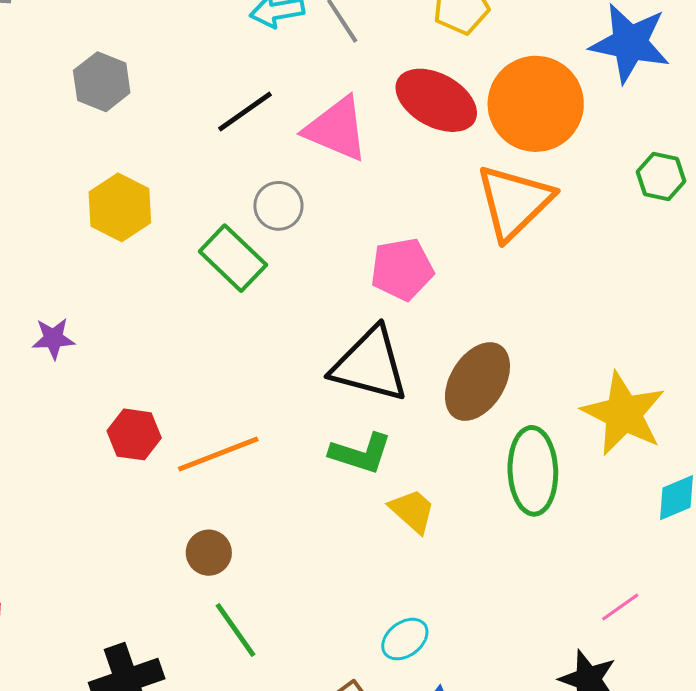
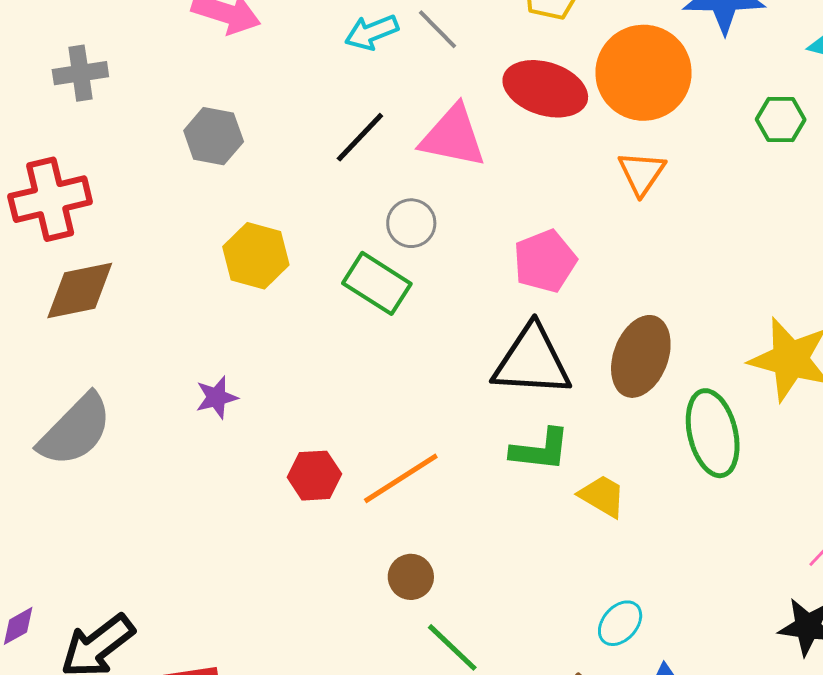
orange triangle: (514, 202) -> (642, 173), size x0.6

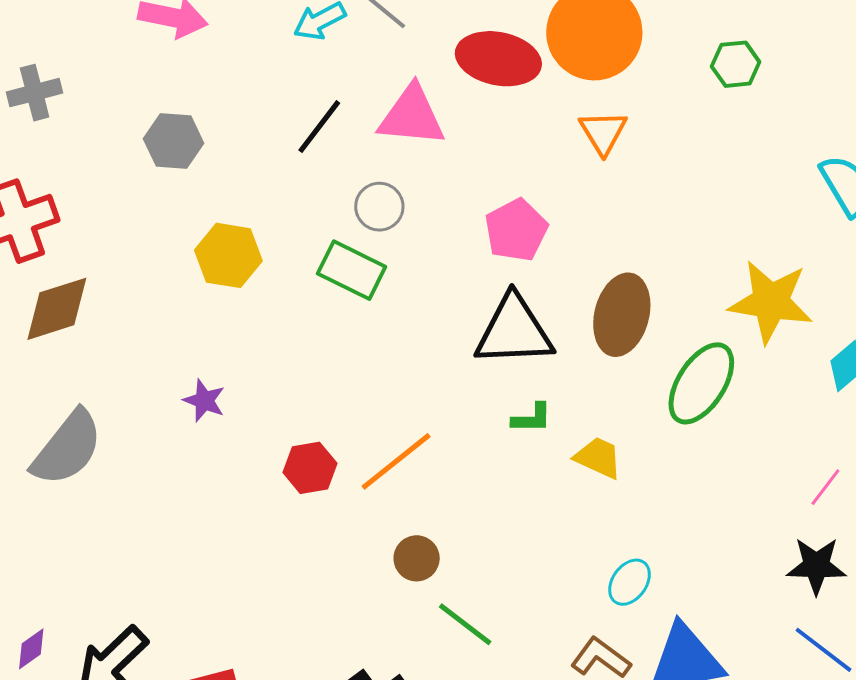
purple star: (217, 397) -> (204, 401), turned -30
green ellipse: (713, 433) -> (701, 383), turned 52
green L-shape: (540, 450) -> (532, 418), size x0.7

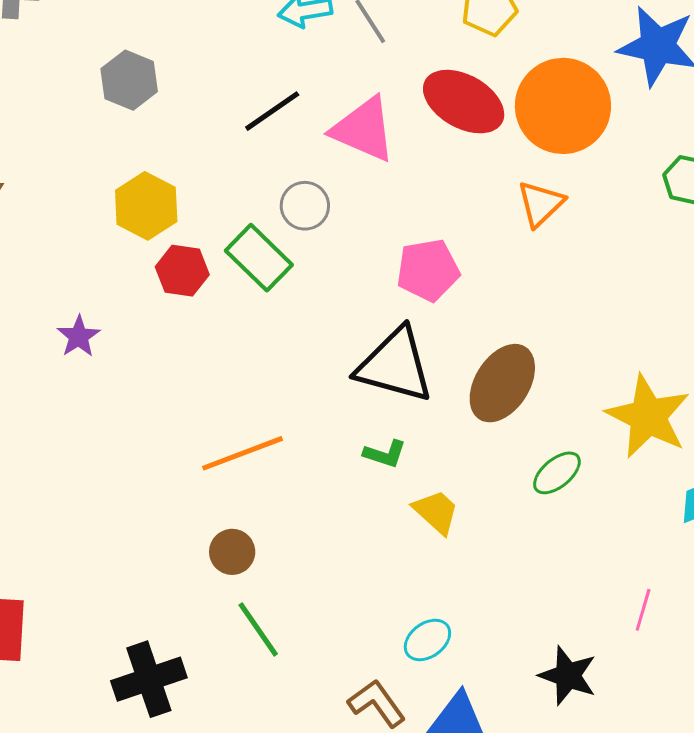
green ellipse: (701, 383) -> (557, 473), size x0.6
red hexagon: (310, 468) -> (182, 271), moved
pink line: (825, 487) -> (643, 610), turned -39
black star: (816, 566) -> (568, 676), moved

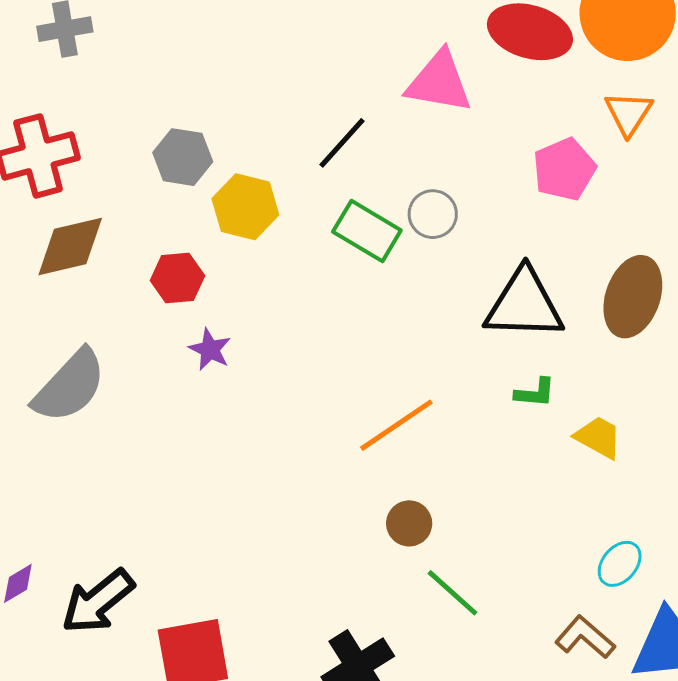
gray hexagon: (129, 80) -> (183, 157), moved
black line: (272, 111) -> (342, 143), moved
gray circle: (305, 206) -> (433, 214), moved
pink pentagon: (428, 270) -> (564, 169), moved
red hexagon: (182, 271) -> (177, 278), moved

